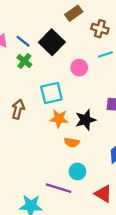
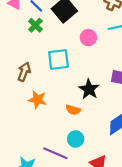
orange star: (59, 119) -> (37, 100), moved
black star: (86, 120) -> (89, 89), turned -30

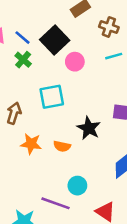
pink circle: (88, 38) -> (75, 62), moved
orange semicircle: (73, 110) -> (62, 146), moved

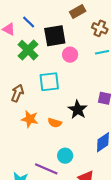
blue line: (23, 38) -> (29, 22), moved
black square: (55, 40) -> (55, 36), turned 30
green cross: (23, 60) -> (28, 50), size x1.5

